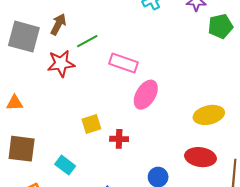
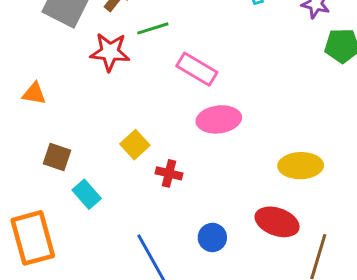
pink ellipse: (146, 95) -> (219, 119), turned 40
yellow square: (91, 124) -> (135, 145), turned -36
brown square: (22, 149) -> (57, 157), moved, size x0.7

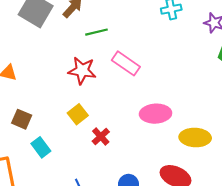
red star: (110, 52) -> (82, 71), moved
pink ellipse: (219, 119) -> (156, 114), moved
red cross: (169, 173) -> (101, 136), turned 30

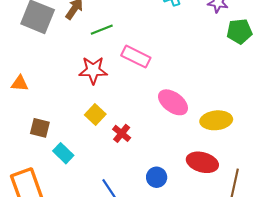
pink ellipse: (156, 114) -> (173, 102), turned 48

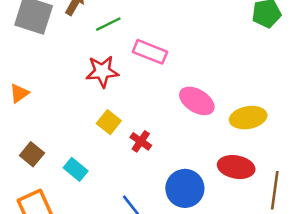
orange triangle: (20, 83) -> (19, 93), turned -36
brown square: (40, 128) -> (32, 154), moved, turned 30
blue circle: (157, 177) -> (185, 188), size x1.6

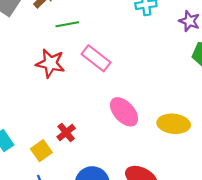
yellow ellipse: (248, 118) -> (174, 124), moved
yellow square: (109, 122) -> (41, 151), moved

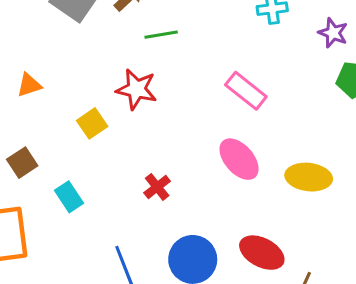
pink rectangle: (96, 58) -> (246, 91), moved
yellow square: (41, 151) -> (92, 123), moved

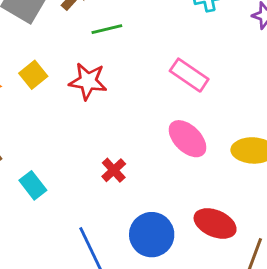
yellow square: (92, 123) -> (33, 75), moved

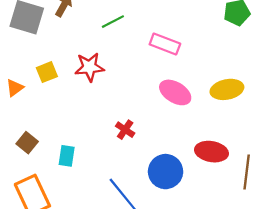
green line: (107, 29) -> (113, 22), moved
yellow square: (33, 75) -> (47, 72), turned 30
cyan rectangle: (33, 185) -> (67, 156), turned 60

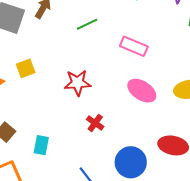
red star: (89, 67) -> (78, 83), moved

